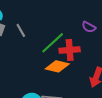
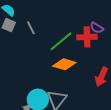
red cross: (70, 50) -> (87, 37), moved

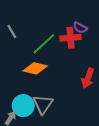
orange diamond: (64, 64) -> (35, 68), moved

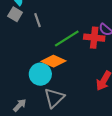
cyan circle: (23, 106) -> (40, 74), moved

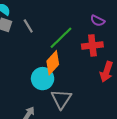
red cross: (94, 38) -> (92, 45), moved
orange diamond: (53, 61) -> (53, 63), turned -60

